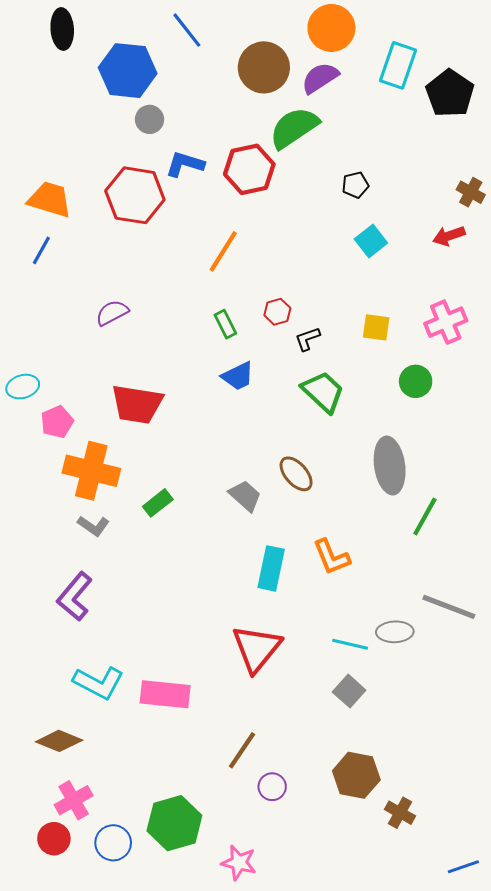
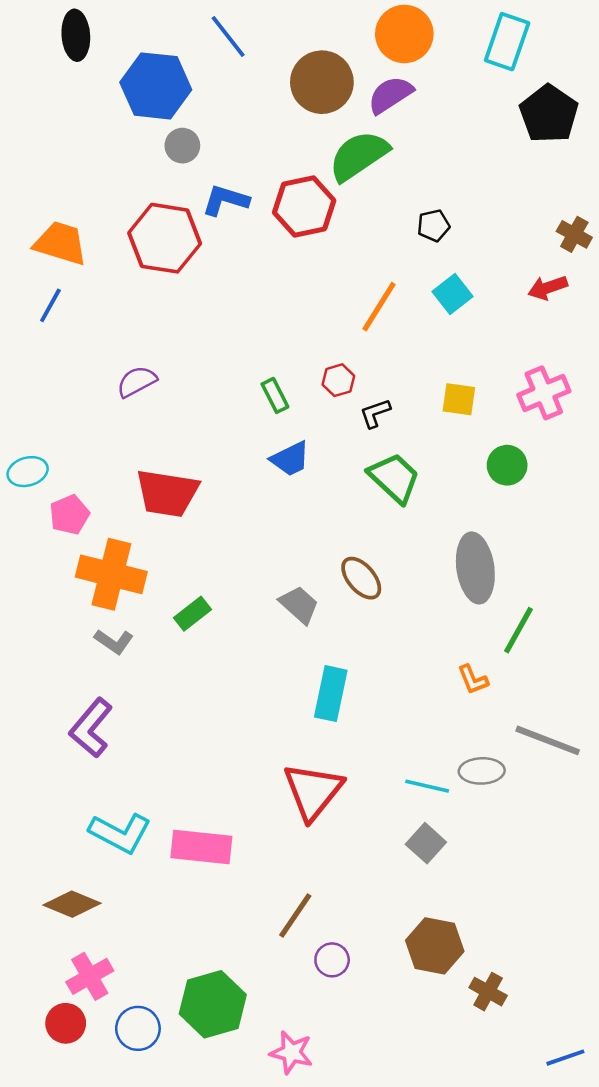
cyan rectangle: (398, 65) -> (507, 42), moved
orange line: (223, 251) -> (379, 307), moved
orange L-shape: (331, 557) -> (473, 680), moved, size x0.7

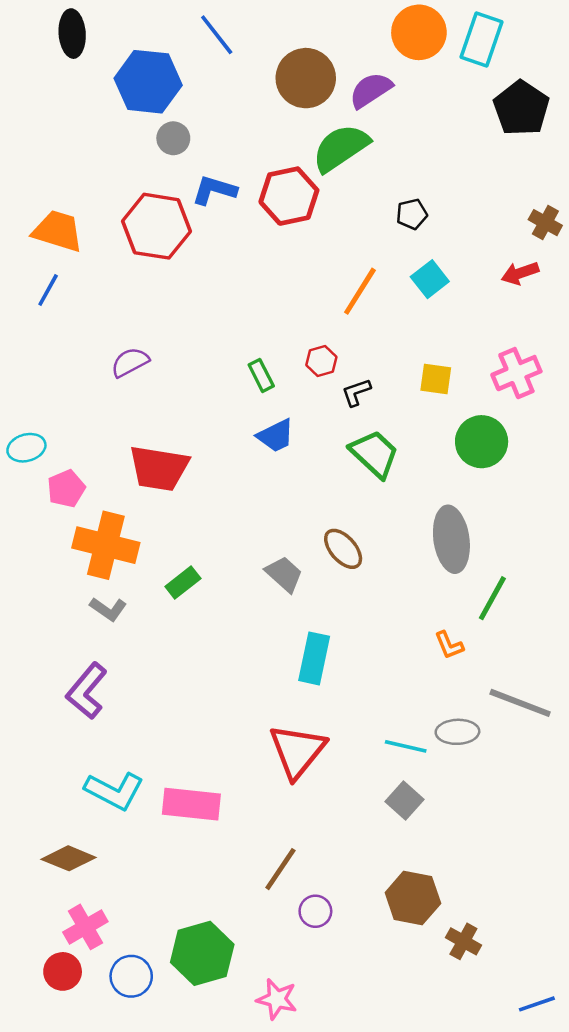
orange circle: (404, 34) -> (419, 32), moved
green circle: (507, 465) -> (482, 442), size x1.4

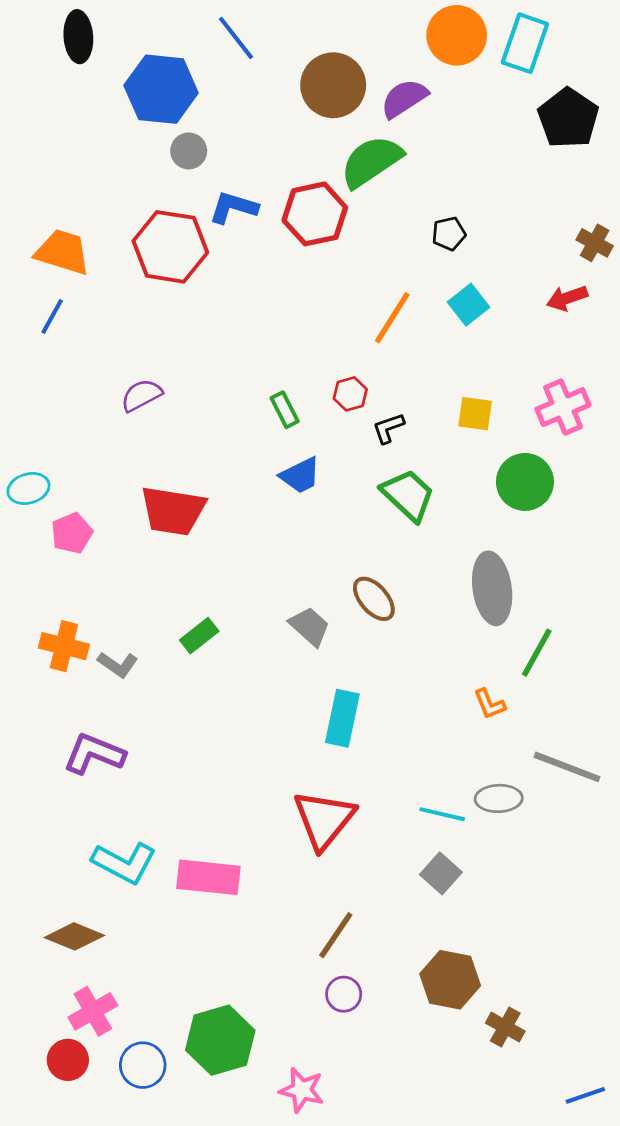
orange cross: (106, 545) -> (64, 646), moved, size x0.7
purple L-shape: (87, 691) -> (94, 754), turned 72
brown line: (280, 869) -> (336, 935), moved

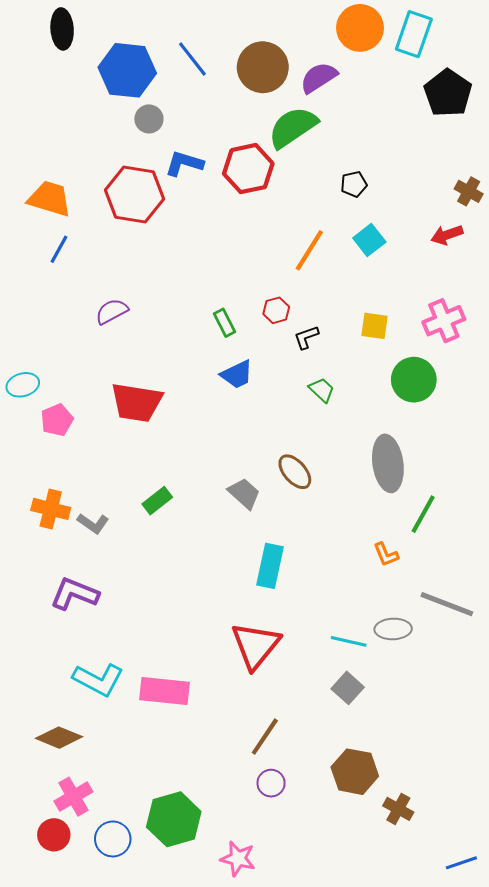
blue line: (236, 38) -> (192, 59), moved
blue line: (52, 316) -> (59, 249), moved
green trapezoid: (408, 495) -> (322, 390), size x0.6

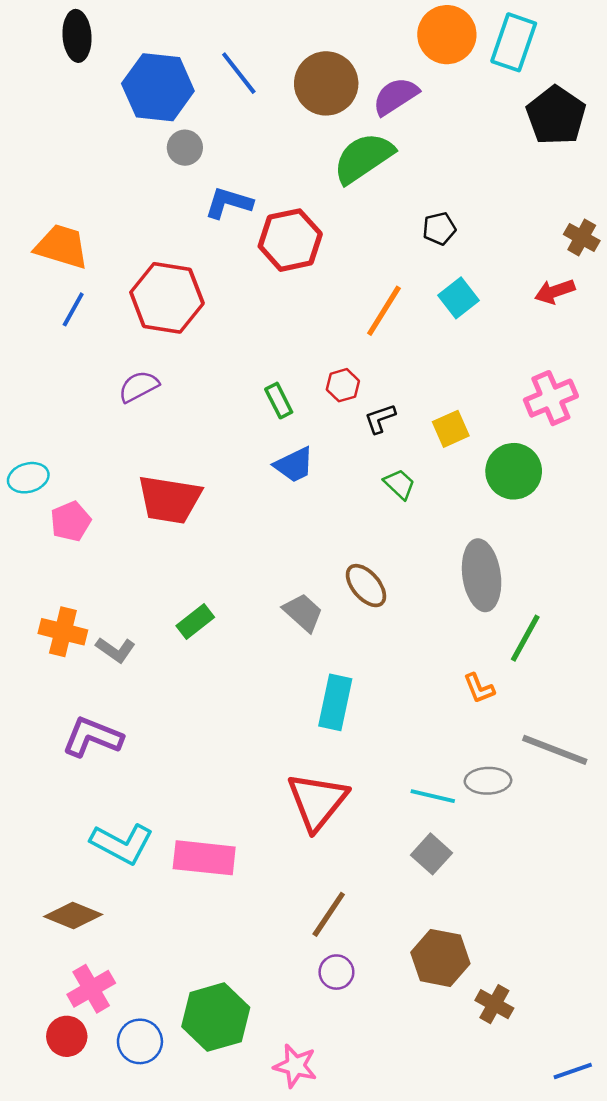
red hexagon: (248, 169) -> (290, 240), moved
red hexagon: (134, 194) -> (167, 298), moved
yellow square: (374, 326) -> (451, 429), moved, turned -32

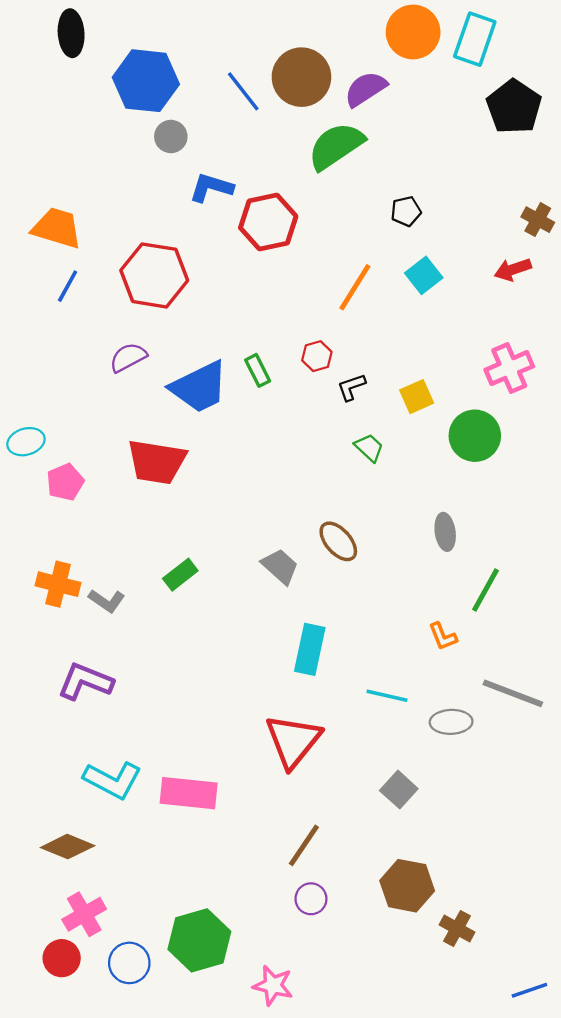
blue line: (239, 73) -> (243, 91), moved
blue trapezoid: (294, 465) -> (199, 387), moved, size x1.6
gray ellipse: (482, 575) -> (445, 532), size x0.6
cyan line: (433, 796) -> (387, 696), moved

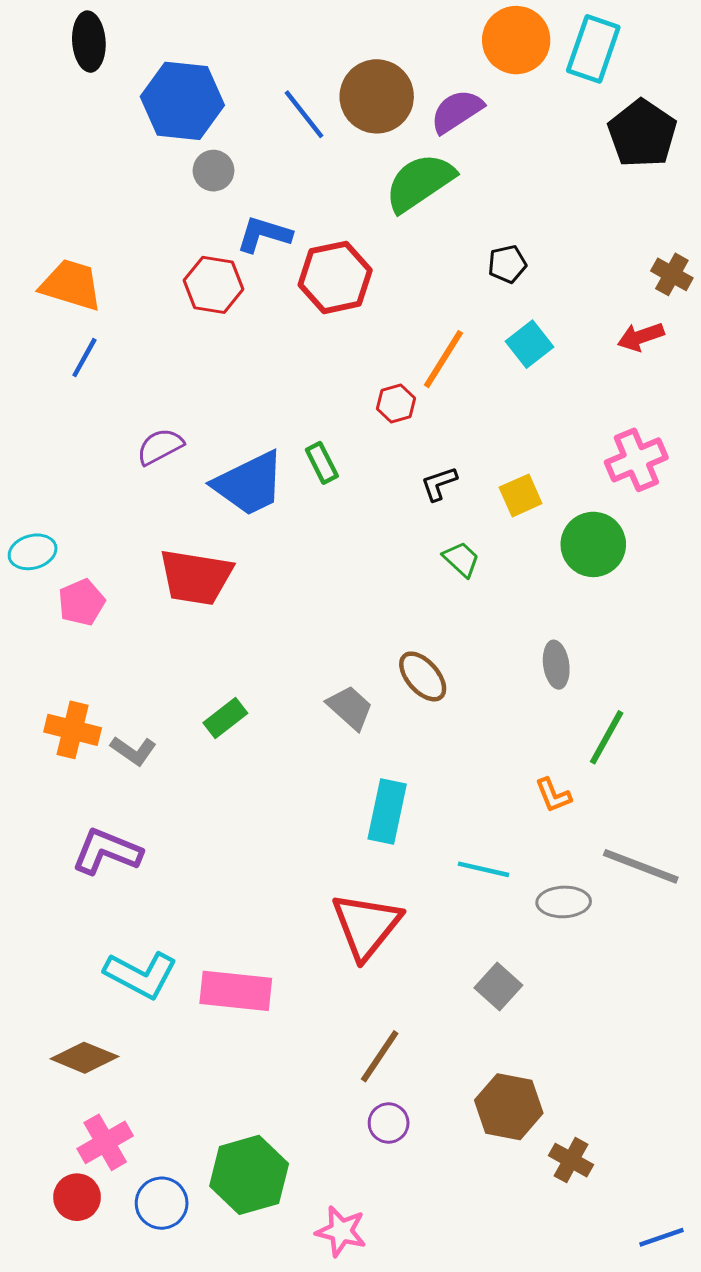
red hexagon: (154, 275) -> (213, 285), moved, size x0.7
red hexagon: (317, 356) -> (396, 404), moved

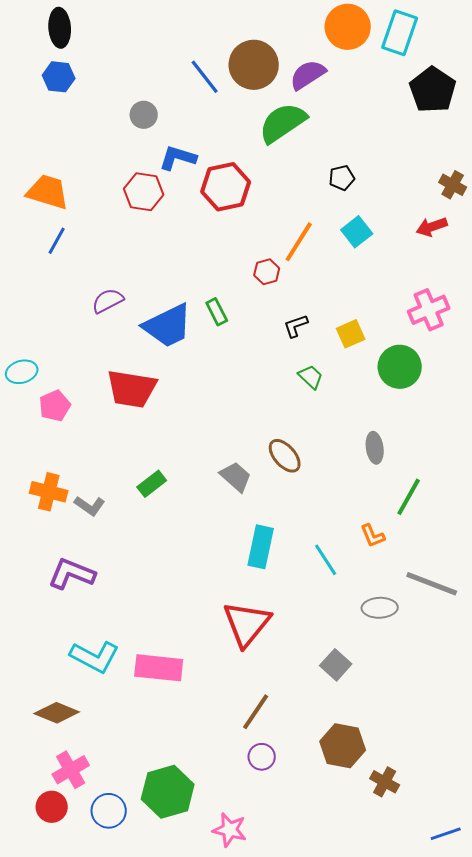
blue hexagon: (182, 101) -> (59, 77), moved, size x0.6
cyan line: (483, 869) -> (326, 560), moved, turned 44

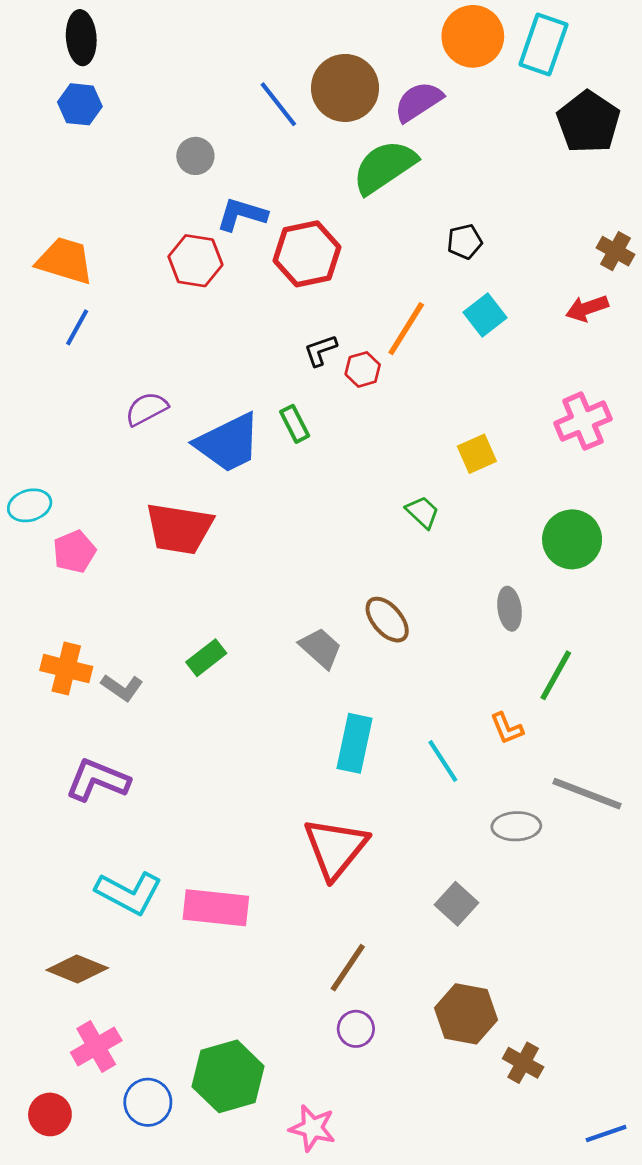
black L-shape: (296, 326) -> (321, 350), moved
green circle: (400, 367) -> (572, 539), moved
red circle: (52, 807) -> (50, 1114), moved

